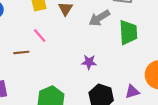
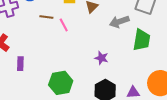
brown line: (21, 52) -> (46, 17), moved

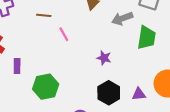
pink line: (64, 25) -> (64, 34), moved
green hexagon: (61, 83) -> (46, 87), moved

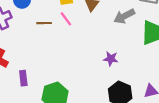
pink line: (64, 34) -> (66, 19), moved

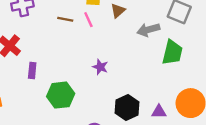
purple star: (111, 59) -> (100, 67), moved

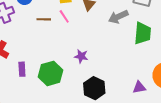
green hexagon: (61, 95) -> (51, 73), moved
black hexagon: (127, 107) -> (94, 88), moved

